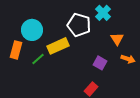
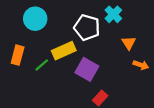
cyan circle: (32, 30) -> (35, 19), moved
purple square: (100, 63) -> (87, 69), moved, size x1.5

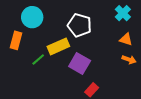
cyan cross: (113, 14) -> (123, 13), moved
orange triangle: (129, 43) -> (126, 39), moved, turned -40
orange rectangle: (18, 55) -> (16, 40), moved

